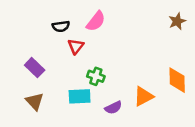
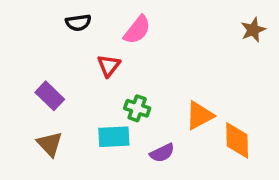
black semicircle: (61, 26) -> (78, 23), moved
orange diamond: (177, 80) -> (237, 140), moved
orange triangle: (143, 96) -> (200, 115), moved

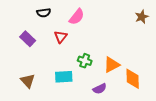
purple rectangle: (50, 96) -> (28, 39), moved
green cross: (137, 108) -> (85, 61), moved
purple semicircle: (162, 153) -> (100, 89), moved

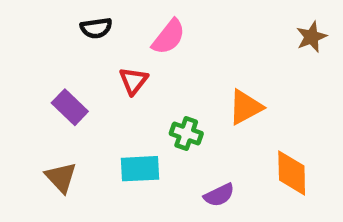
purple rectangle: (28, 39) -> (70, 107), moved
orange triangle: (112, 65) -> (246, 107), moved

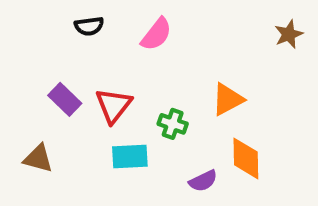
red triangle: (133, 81) -> (114, 106), moved, size x1.4
orange diamond: (292, 173) -> (246, 158), moved
brown triangle: (61, 177) -> (38, 158), moved, turned -32

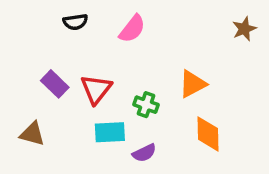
purple semicircle: (203, 181) -> (144, 153), moved

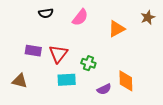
purple rectangle: (55, 84) -> (33, 51), turned -35
orange triangle: (193, 84) -> (117, 29), moved
purple semicircle: (144, 153) -> (104, 89), moved

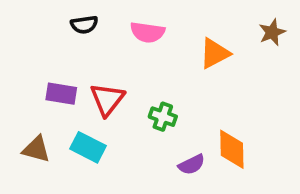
pink semicircle: (80, 17) -> (147, 32), turned 60
cyan rectangle: (67, 80) -> (88, 147), moved, turned 30

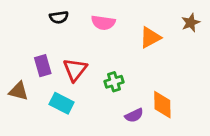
purple rectangle: (61, 94) -> (43, 66), turned 65
green cross: (163, 117) -> (114, 82), turned -36
brown triangle: (36, 149) -> (19, 91), moved

